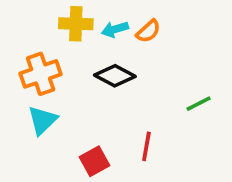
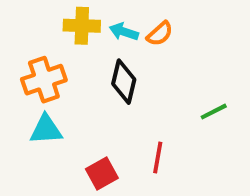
cyan arrow: (115, 29) -> (124, 32), turned 35
black diamond: (115, 76) -> (124, 82), turned 75
cyan triangle: (42, 120) -> (46, 130), turned 40

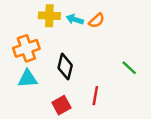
black diamond: (124, 82) -> (65, 67), moved
green line: (214, 112) -> (129, 68), turned 70

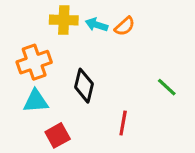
red square: (61, 105) -> (58, 135), moved

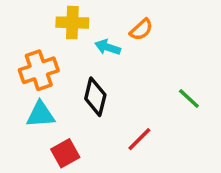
cyan arrow: (97, 25) -> (108, 47), moved
red line: (123, 123) -> (139, 139), turned 35

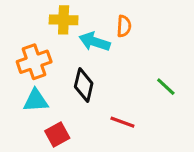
orange semicircle: (141, 30) -> (124, 26), turned -45
cyan arrow: (108, 47) -> (95, 42), size x1.4
red line: (139, 139) -> (122, 122), turned 65

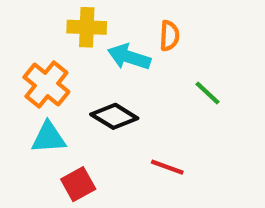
orange cross: (34, 62) -> (46, 84), turned -32
black diamond: (84, 85) -> (114, 116), turned -72
green line: (166, 87) -> (208, 93), moved

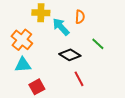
cyan arrow: (129, 57) -> (61, 27), turned 30
black diamond: (114, 116) -> (70, 55), moved
red line: (167, 167) -> (79, 79), turned 42

